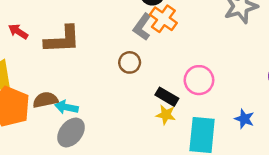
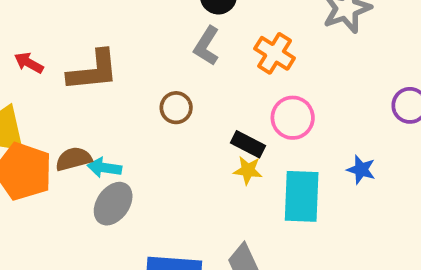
orange cross: (163, 19) -> (275, 53), moved
brown circle: (130, 62) -> (176, 108), moved

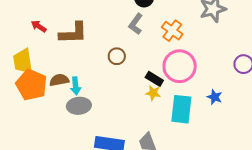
pink circle: (293, 118) -> (180, 66), size x1.4
cyan arrow: (104, 168) -> (76, 86), turned -108
gray ellipse: (113, 204) -> (79, 106), turned 45

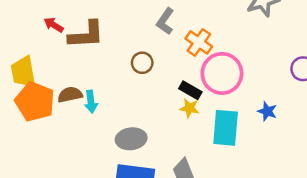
red arrow: (39, 26) -> (54, 25), moved
orange cross: (172, 31) -> (199, 42), moved
gray ellipse: (79, 106) -> (131, 139), moved

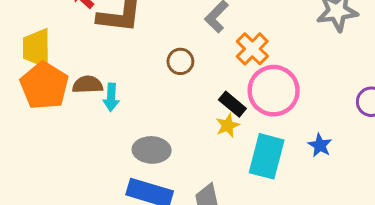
yellow star: (189, 108) -> (228, 125), turned 30

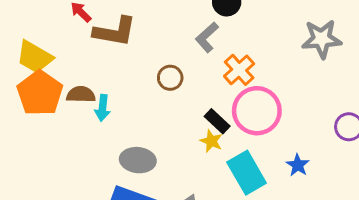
yellow trapezoid: (37, 48) -> (35, 57), turned -63
yellow star: (228, 125) -> (211, 141), turned -30
cyan rectangle: (267, 156) -> (247, 173), turned -48

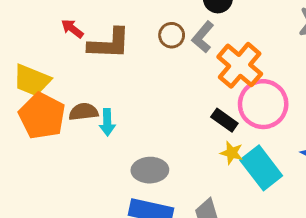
orange cross: (239, 70) -> (240, 65), size x1.4
brown circle: (170, 78) -> (172, 35), moved
yellow star: (211, 141) -> (232, 153), moved

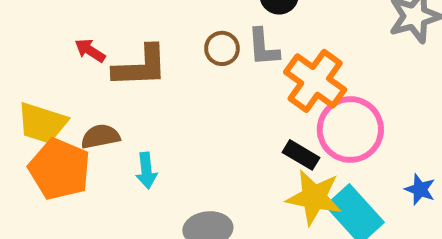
gray L-shape: (203, 37) -> (263, 47), turned -40
brown semicircle: (84, 112) -> (100, 136), moved
yellow star: (232, 153) -> (314, 197), size x1.8

